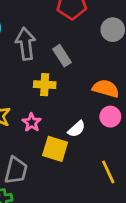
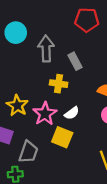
pink star: (32, 122) -> (45, 114), size x1.5
white semicircle: (77, 129) -> (72, 113), moved

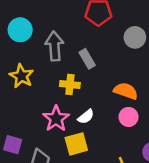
yellow star: (17, 106) -> (21, 76), moved
yellow square: (62, 137) -> (76, 144), turned -35

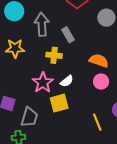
yellow star: (21, 76) -> (15, 48), turned -30

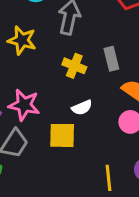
gray rectangle: (68, 35) -> (111, 59), moved
pink star: (43, 83) -> (24, 105), moved, turned 30

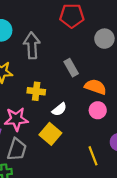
yellow cross: (74, 66) -> (36, 91), moved
yellow square: (62, 135) -> (50, 134), turned -35

